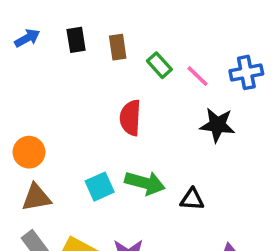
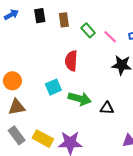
cyan square: (100, 187) -> (53, 87), moved

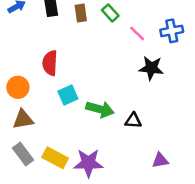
green rectangle: (88, 30) -> (110, 13), moved
red semicircle: (71, 61) -> (50, 63), moved

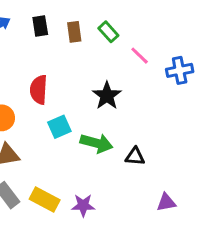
blue cross: (172, 31) -> (180, 70), moved
black star: (151, 68) -> (107, 96), moved, turned 30
purple star: (88, 163) -> (83, 205), size x0.7

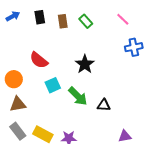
pink line: (140, 56) -> (123, 19), moved
red semicircle: (39, 90) -> (39, 60), turned -54
green arrow: (97, 143) -> (78, 96), turned 30

